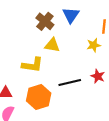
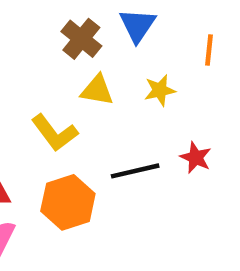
yellow star: (94, 45) -> (160, 90), moved
yellow L-shape: (32, 65) -> (54, 133), turned 45

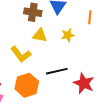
brown cross: (81, 39) -> (33, 12), turned -30
red star: (196, 158) -> (84, 83), moved, size x1.5

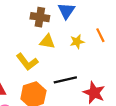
orange line: (90, 17) -> (100, 35), moved, turned -32

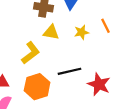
yellow L-shape: (27, 62) -> (31, 53), turned -90

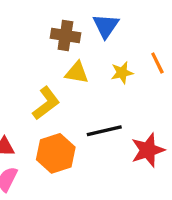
red star: (99, 84) -> (148, 150), turned 30

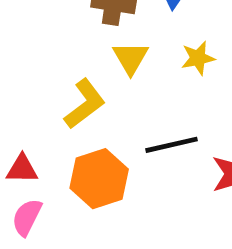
yellow triangle: (77, 73) -> (131, 58), turned 50

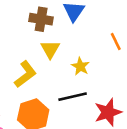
yellow star: (198, 58) -> (80, 66), moved, turned -30

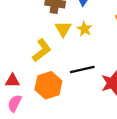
yellow star: (80, 66) -> (84, 29), moved

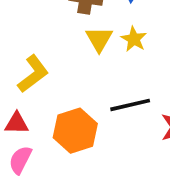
yellow L-shape: (42, 50) -> (33, 74), moved

